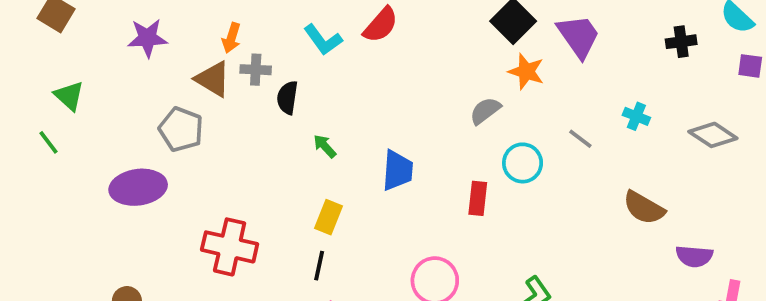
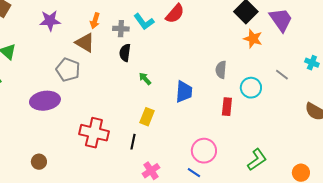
gray cross: (256, 70) -> (121, 29), moved
gray semicircle: (485, 111) -> (221, 70), moved, turned -48
black line: (319, 266) -> (133, 142), moved

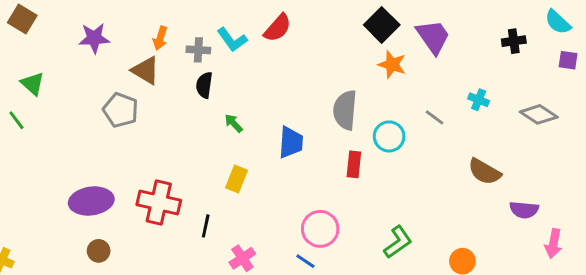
gray semicircle: (221, 70) -> (345, 110), size x1.5
purple ellipse: (45, 101) -> (91, 201), moved
black line: (133, 142) -> (206, 226), moved
brown circle: (39, 162) -> (99, 251), moved

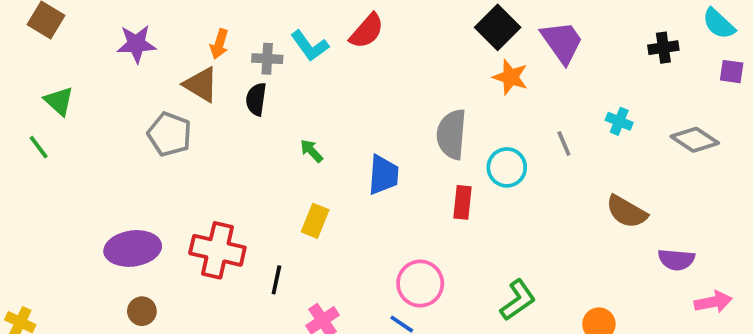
black semicircle: (204, 85) -> (256, 99), moved
gray line: (435, 117) -> (564, 143), turned 30
pink arrow: (553, 244) -> (713, 302), turned -112

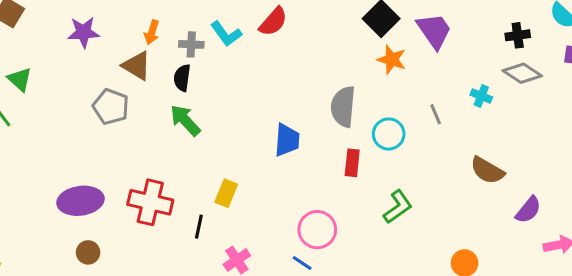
gray diamond: (695, 140) -> (522, 73), moved
green arrow: (311, 151) -> (185, 120), moved, size x1.6
yellow rectangle: (315, 221) -> (226, 193), moved
purple semicircle: (676, 260) -> (528, 210), turned -56
green L-shape: (518, 300) -> (398, 207), moved

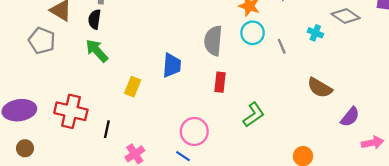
cyan circle: (389, 134) -> (253, 33), moved
yellow rectangle: (226, 193) -> (133, 87), moved

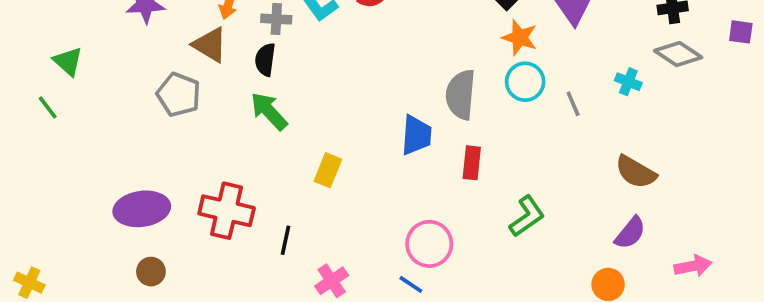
blue trapezoid: (172, 65) -> (416, 135), moved
purple semicircle: (350, 117) -> (630, 233), moved
pink arrow: (372, 143) -> (693, 266), moved

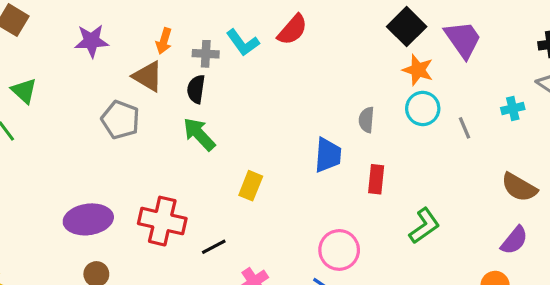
cyan cross: (628, 82) -> (513, 108), turned -35
gray semicircle: (461, 95) -> (366, 120), size x0.6
black line: (286, 240) -> (214, 247), turned 50

